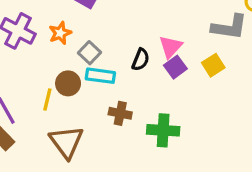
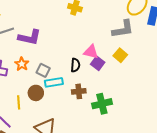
pink triangle: (171, 47) -> (91, 52), turned -42
yellow line: (47, 100) -> (19, 102), moved
brown cross: (120, 113) -> (79, 91), moved

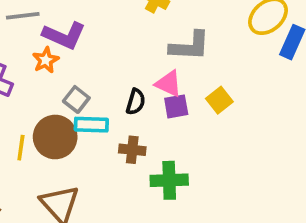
gray L-shape: (123, 29) -> (190, 46), moved
purple square: (98, 63) -> (176, 106), turned 32
orange star: (22, 64) -> (46, 60), moved
brown circle: (36, 93) -> (55, 137), size x1.5

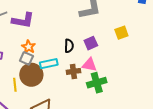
orange star: (46, 60) -> (29, 47), moved
pink triangle: (169, 84) -> (90, 65), moved
gray square: (76, 99) -> (26, 58), moved
yellow square: (219, 100) -> (121, 33), moved, turned 32

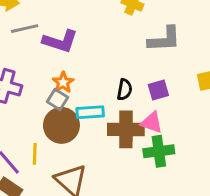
brown cross: (73, 71) -> (126, 129), size x1.6
yellow line: (15, 85) -> (35, 154), moved

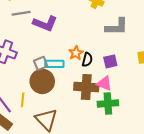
orange star: (63, 82) -> (76, 53), moved
gray square: (58, 99) -> (41, 63), turned 32
cyan rectangle: (90, 112) -> (54, 64), moved

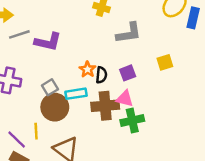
cyan rectangle: (54, 64) -> (76, 94), moved

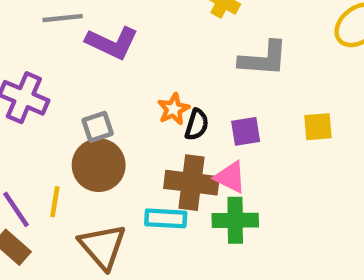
cyan rectangle: (76, 94) -> (166, 218), moved

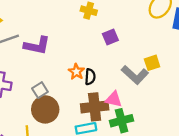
gray L-shape: (263, 59) -> (135, 75), moved, turned 52
purple square: (246, 131) -> (110, 37), moved

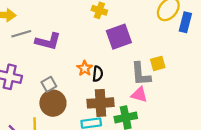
purple square: (110, 37) -> (119, 37), size x1.6
gray L-shape: (135, 75) -> (141, 74), turned 40
pink triangle: (114, 99) -> (139, 95), moved

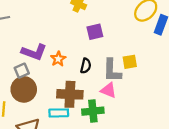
purple square: (119, 37) -> (95, 32), size x0.7
purple L-shape: (48, 41) -> (34, 52), moved
black semicircle: (98, 74) -> (86, 66), moved

